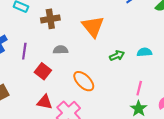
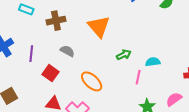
gray semicircle: (61, 50) -> (67, 51), turned 32
cyan semicircle: (144, 52) -> (153, 62), moved
pink line: (139, 88) -> (138, 77), moved

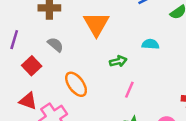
cyan semicircle: (153, 62) -> (150, 44), moved

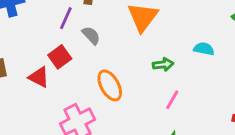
purple line: (14, 40) -> (66, 18), moved
red triangle: (28, 101) -> (39, 77), moved

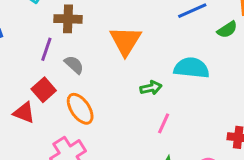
cyan semicircle: (204, 49) -> (191, 68), size x1.6
orange ellipse: (110, 85) -> (80, 109), moved

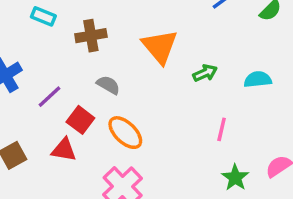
purple line: (46, 49) -> (49, 97), moved, turned 40
cyan semicircle: (191, 68) -> (258, 79), moved, size x0.7
green arrow: (151, 88) -> (205, 73), moved

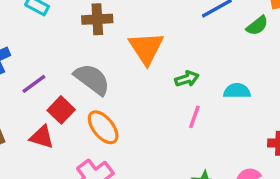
brown cross: (91, 36) -> (97, 19), moved
gray semicircle: (108, 85) -> (92, 79), size x1.6
pink line: (222, 129) -> (194, 117), moved

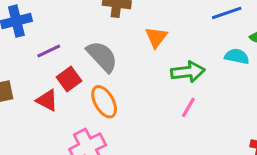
orange triangle: (146, 48) -> (156, 37), size x0.7
green arrow: (187, 79) -> (188, 72), size x1.5
cyan semicircle: (237, 91) -> (237, 56), moved

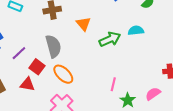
gray semicircle: (102, 56) -> (53, 46), turned 45
cyan semicircle: (237, 56) -> (136, 30), moved
pink line: (188, 107) -> (113, 84), moved

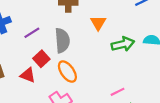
purple line: (19, 53) -> (32, 33), moved
pink line: (113, 84) -> (118, 92), turned 40

